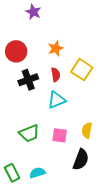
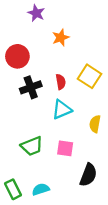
orange star: (56, 48) -> (61, 37), moved
yellow semicircle: (87, 130) -> (95, 124), moved

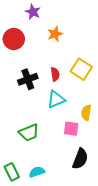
red circle: (17, 56) -> (14, 39), moved
pink square: (65, 148) -> (71, 129), moved

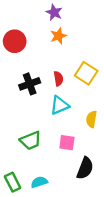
purple star: (33, 12) -> (54, 12), moved
pink square: (71, 129) -> (67, 143), moved

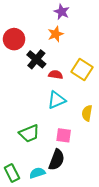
purple star: (54, 12) -> (62, 12), moved
red semicircle: (58, 79) -> (56, 75), turned -72
black cross: (30, 84) -> (36, 59), moved, turned -30
black semicircle: (85, 168) -> (57, 160), moved

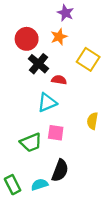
red circle: (14, 39) -> (27, 39), moved
yellow square: (82, 70) -> (88, 59), moved
cyan triangle: (57, 100) -> (47, 103), moved
pink square: (64, 135) -> (56, 133), moved

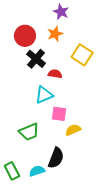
yellow semicircle: (92, 121) -> (73, 130), moved, turned 56
pink square: (56, 133) -> (59, 114), moved

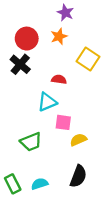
black cross: (36, 59) -> (20, 64), moved
black semicircle: (56, 158) -> (78, 176), moved

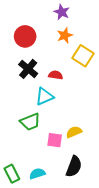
orange star: (59, 36) -> (65, 35), moved
black cross: (20, 64) -> (28, 69), moved
pink square: (63, 122) -> (55, 140), moved
green trapezoid: (31, 142) -> (30, 122), moved

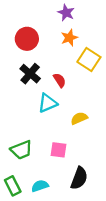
red semicircle: (56, 75) -> (60, 80), turned 48
green trapezoid: (30, 122) -> (21, 150), moved
yellow semicircle: (74, 132) -> (79, 118), moved

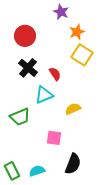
orange star: (69, 38) -> (77, 32), moved
green trapezoid: (21, 150) -> (20, 117), moved

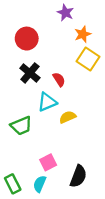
yellow semicircle: (73, 109) -> (68, 117), moved
pink square: (54, 138) -> (48, 162), moved, turned -35
cyan semicircle: (37, 171) -> (40, 184), turned -49

